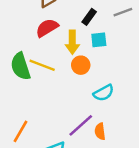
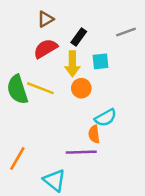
black rectangle: (89, 17) -> (79, 37), moved
purple line: (81, 125) -> (81, 152), turned 40
orange semicircle: (100, 131) -> (94, 134), moved

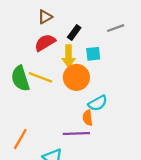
orange circle: (81, 88) -> (76, 77), size x1.5

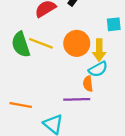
cyan square: (93, 54) -> (114, 24), moved
yellow arrow: (69, 56) -> (99, 50), moved
orange line: (20, 139) -> (21, 105), turned 70

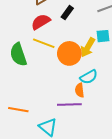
yellow line: (41, 43) -> (44, 43), moved
yellow arrow: (99, 50) -> (88, 47), moved, turned 30

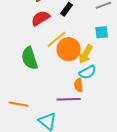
yellow line: (44, 43) -> (57, 39), moved, turned -60
yellow arrow: (88, 47) -> (86, 54), moved
green semicircle: (18, 54) -> (30, 58), moved

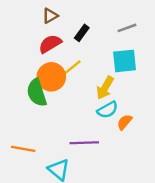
cyan square: (102, 32) -> (125, 61), size x1.5
orange circle: (69, 49) -> (51, 77), moved
orange semicircle: (79, 85) -> (125, 122), moved, turned 48

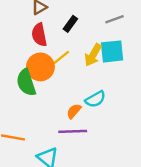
red semicircle: (50, 44) -> (39, 35), turned -70
yellow arrow: (105, 88) -> (93, 55), moved
orange semicircle: (125, 122) -> (74, 111), moved

